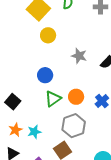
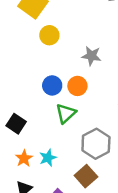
orange circle: (76, 97) -> (77, 86), moved

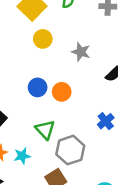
gray star: (91, 56) -> (81, 52), moved
green triangle: (66, 113) -> (45, 130), moved, turned -40

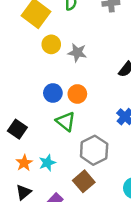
gray star: (81, 52) -> (77, 53), moved
green triangle: (45, 130) -> (66, 121), moved

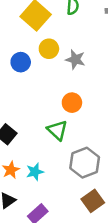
blue circle: (53, 93) -> (21, 62), moved
brown square: (84, 181) -> (93, 201), moved

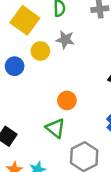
gray star: (75, 59) -> (65, 40), moved

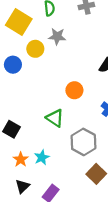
orange circle: (67, 100) -> (74, 90), moved

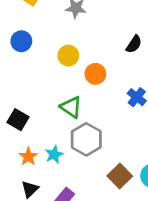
yellow circle: (35, 49) -> (68, 56), moved
gray hexagon: (83, 142) -> (86, 139), moved

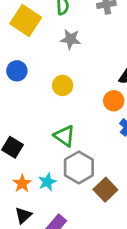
orange circle: (95, 74) -> (114, 101), moved
brown square: (120, 176) -> (105, 190), moved

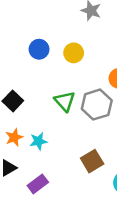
blue circle: (17, 71) -> (39, 49), moved
gray hexagon: (79, 167) -> (97, 105), moved

